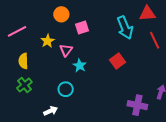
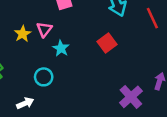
yellow star: (48, 41) -> (23, 34), moved
purple cross: (137, 105) -> (131, 97), turned 36

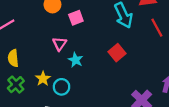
yellow star: (23, 34) -> (43, 79), moved

